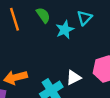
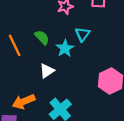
white triangle: (74, 78) -> (47, 71), moved

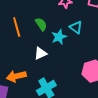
cyan triangle: (82, 34) -> (76, 27), turned -40

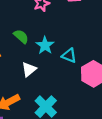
cyan triangle: (76, 27) -> (69, 56), moved

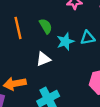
cyan triangle: (69, 56) -> (88, 38), moved, turned -49

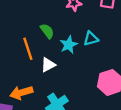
orange line: (18, 28) -> (28, 49), moved

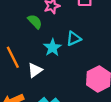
green semicircle: (47, 31) -> (35, 22), moved

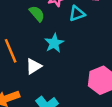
cyan triangle: (74, 39) -> (77, 14), moved

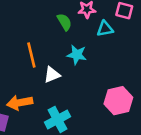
cyan star: (54, 43) -> (77, 55), turned 30

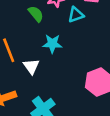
white triangle: (52, 75) -> (31, 66), turned -35

